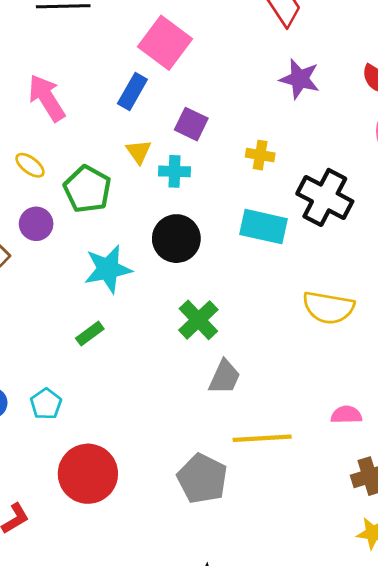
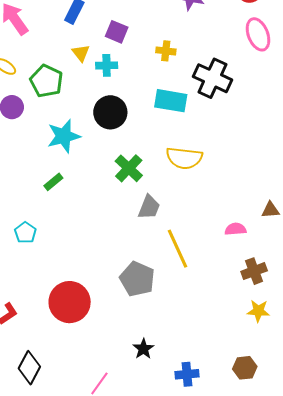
yellow semicircle: (328, 308) -> (184, 158), moved
yellow line: (262, 438) -> (178, 249), turned 72
red circle: (88, 474) -> (70, 302), moved

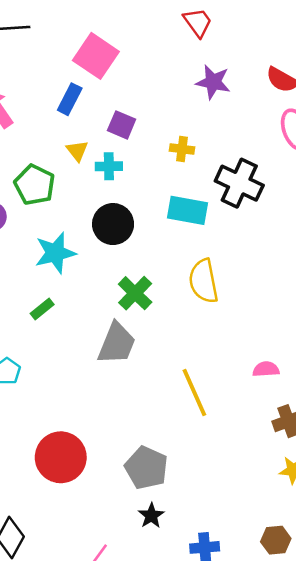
yellow semicircle: (184, 158) -> (203, 281), turned 72
gray trapezoid: (149, 207) -> (117, 343), moved, size x1.4
gray pentagon: (137, 279) -> (146, 468), moved

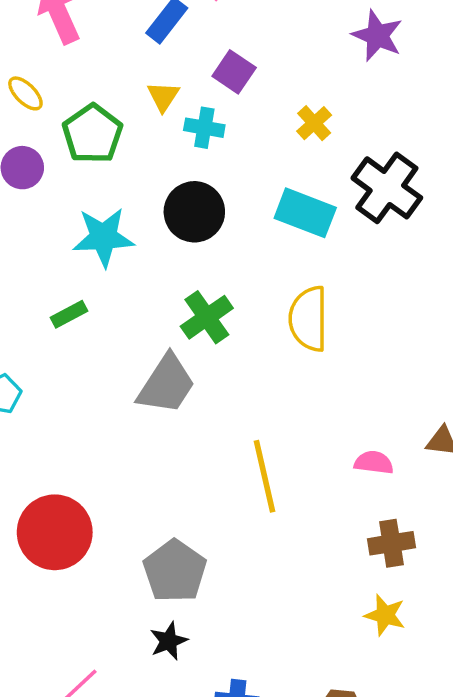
yellow cross: (182, 149) -> (314, 123), turned 30

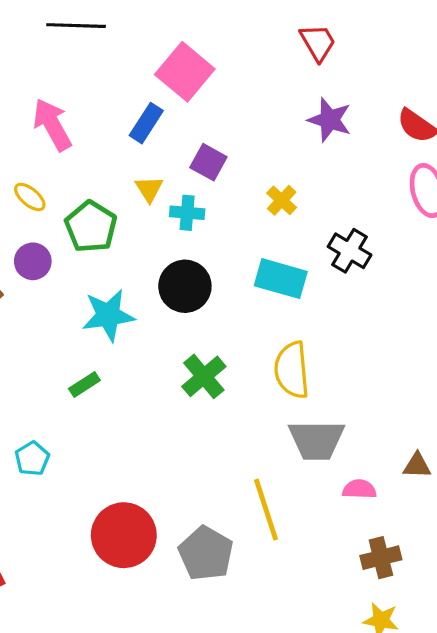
black cross: (387, 188) -> (350, 251), size x0.7
gray trapezoid: (166, 384) -> (316, 440), moved, turned 62
red circle: (55, 532) -> (124, 535), moved
gray pentagon: (175, 571) -> (206, 553), moved

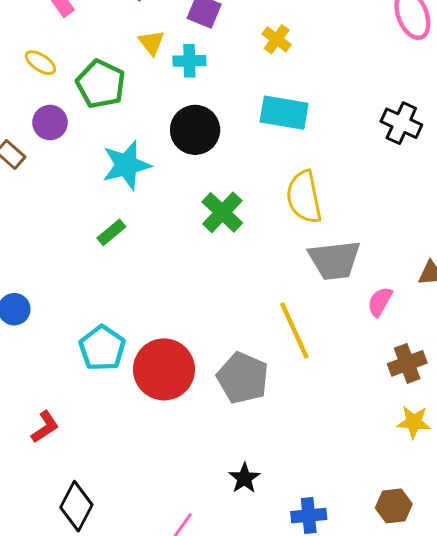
black cross: (350, 251) -> (401, 123), moved
cyan pentagon: (32, 459) -> (102, 348), moved, size x1.4
pink semicircle: (359, 489) -> (380, 302), turned -56

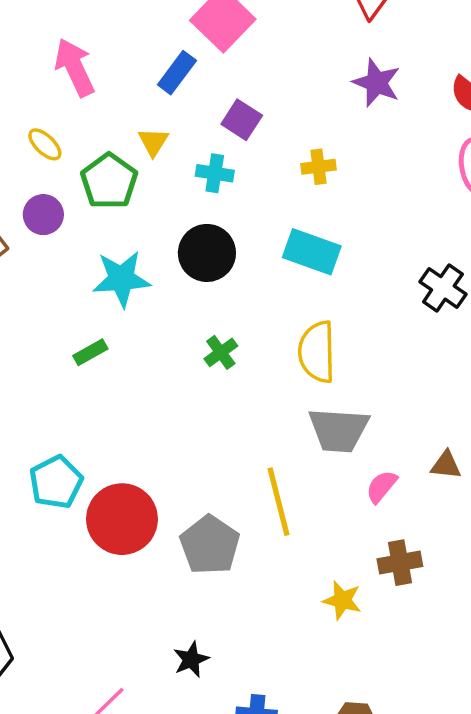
yellow cross: (277, 39) -> (318, 167), turned 36
yellow triangle: (151, 43) -> (153, 142), moved
green cross: (222, 212) -> (221, 352), size x0.7
yellow star: (414, 422) -> (342, 600), moved

